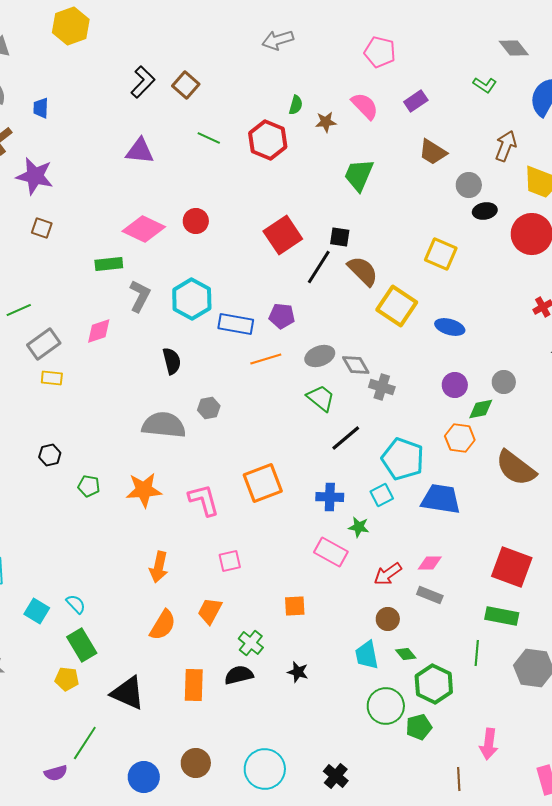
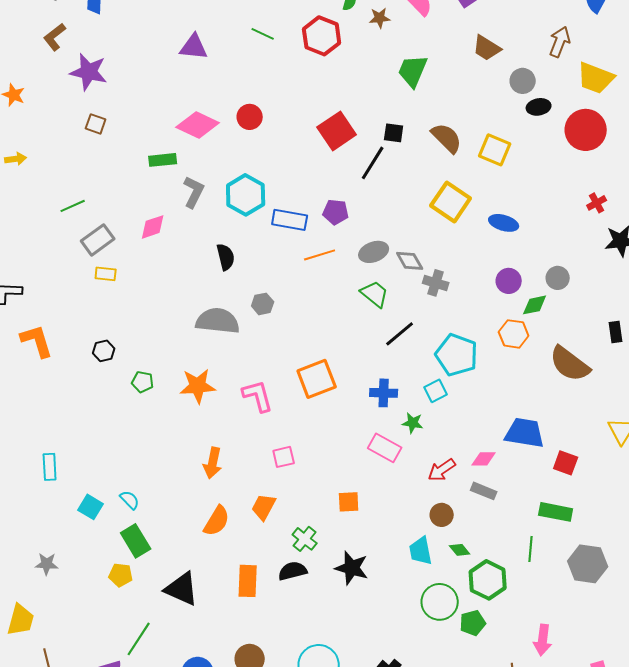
brown semicircle: (363, 271) -> (447, 138), moved
blue trapezoid: (441, 499) -> (525, 433), moved
red square: (512, 567) -> (566, 463), size x0.6
black star: (298, 672) -> (352, 568), size x1.6

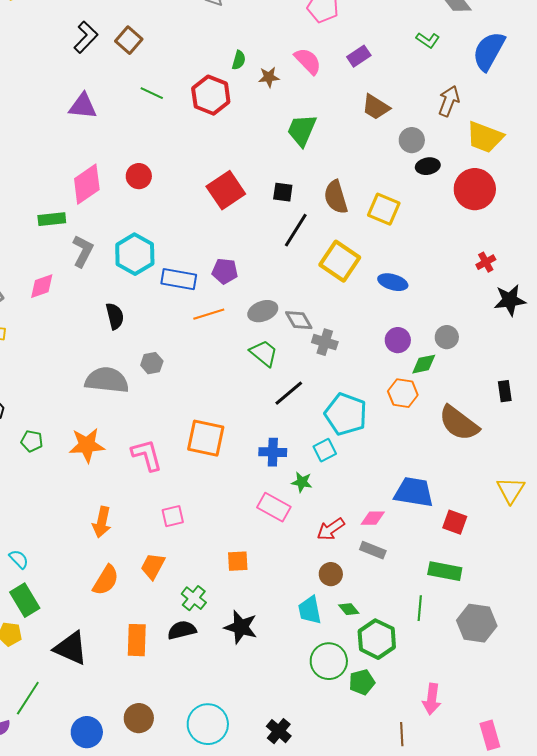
pink diamond: (198, 125) -> (87, 184), turned -60
brown semicircle: (447, 138) -> (336, 197), turned -152
black line: (373, 163) -> (296, 230), moved
orange square: (317, 379) -> (206, 438), turned 33

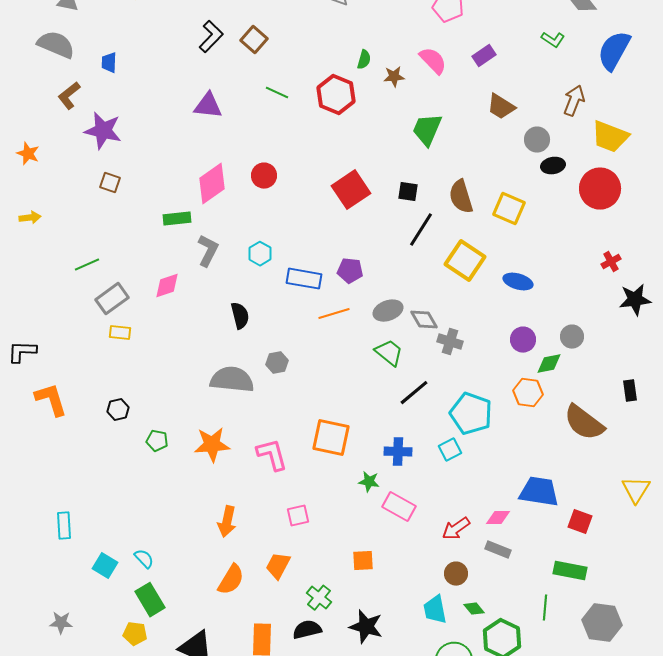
cyan hexagon: (135, 254) -> (260, 254), size x0.6
green star: (302, 482) -> (369, 482), moved

